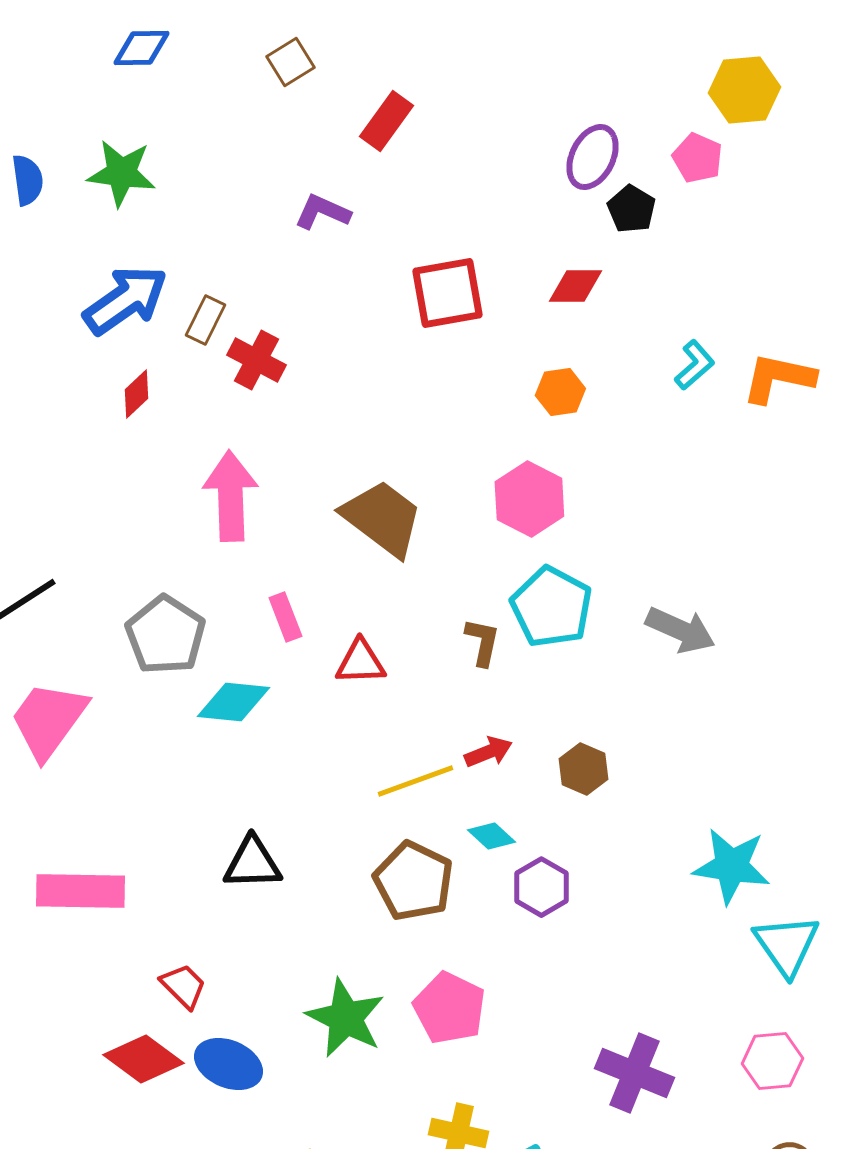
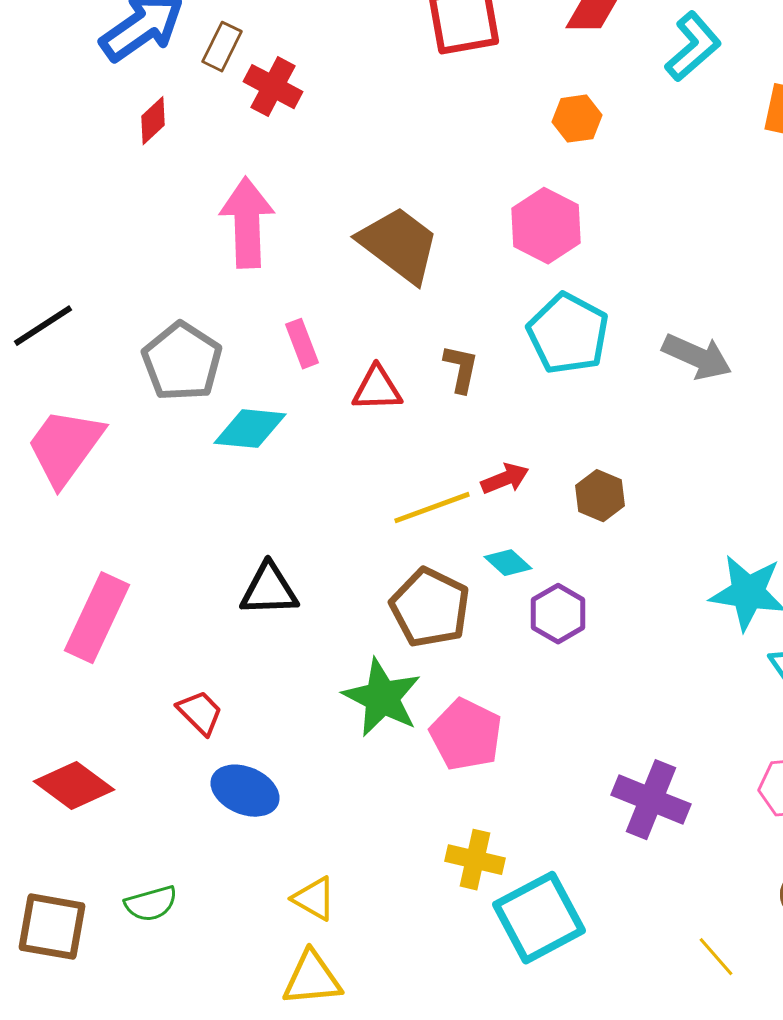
cyan L-shape: (694, 365) -> (693, 47), moved, size x1.4
brown L-shape: (482, 642) -> (461, 369), moved
pink rectangle: (80, 891) -> (97, 618), turned -66
green star: (345, 1018) -> (382, 698), moved
red diamond: (143, 1059) -> (74, 786), moved

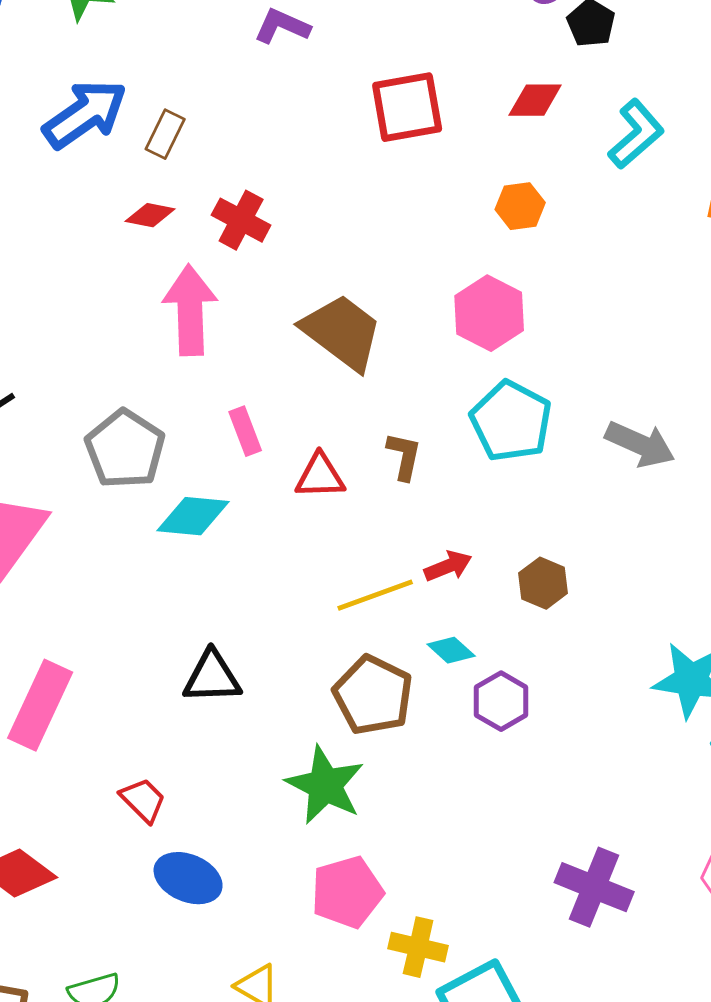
red cross: (273, 87) -> (241, 220), moved
red diamond: (153, 121) -> (150, 215), moved, turned 54
pink pentagon: (466, 735) -> (347, 892), moved, turned 30

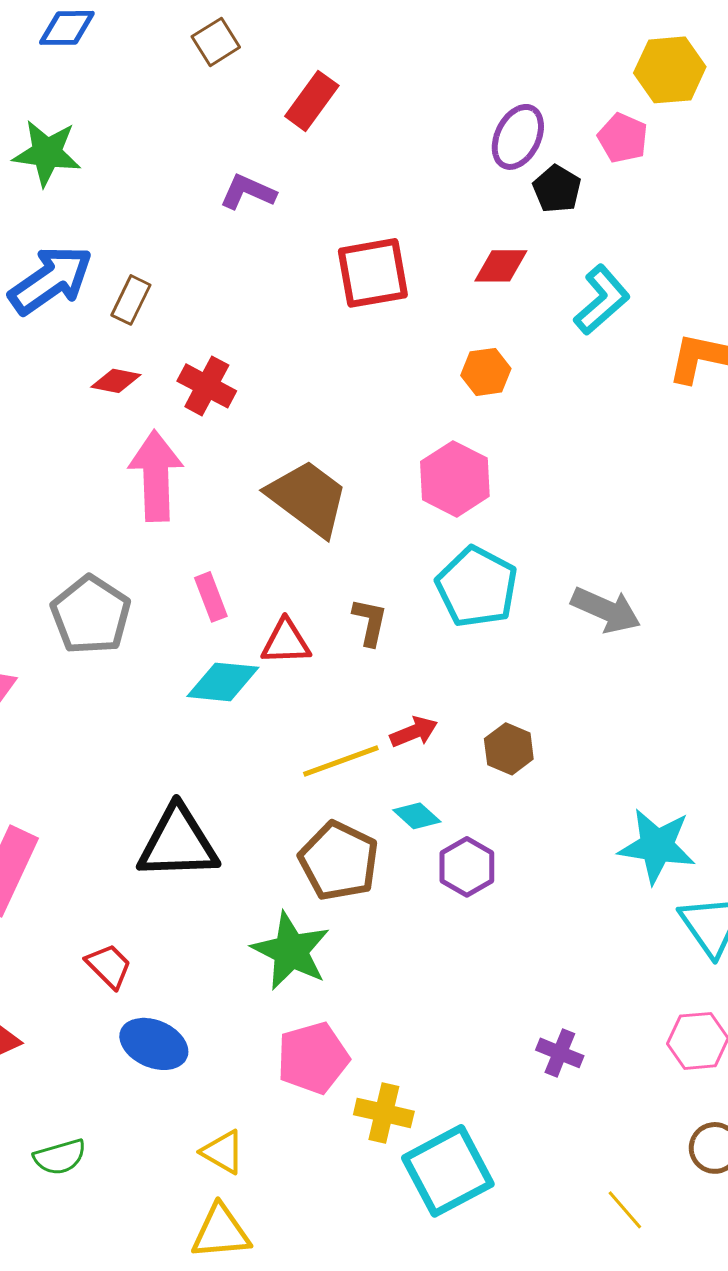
cyan diamond: (193, 516) -> (223, 682), moved
black triangle: (212, 677) -> (178, 843), size x1.4
purple cross: (594, 887) -> (560, 1053), size x0.6

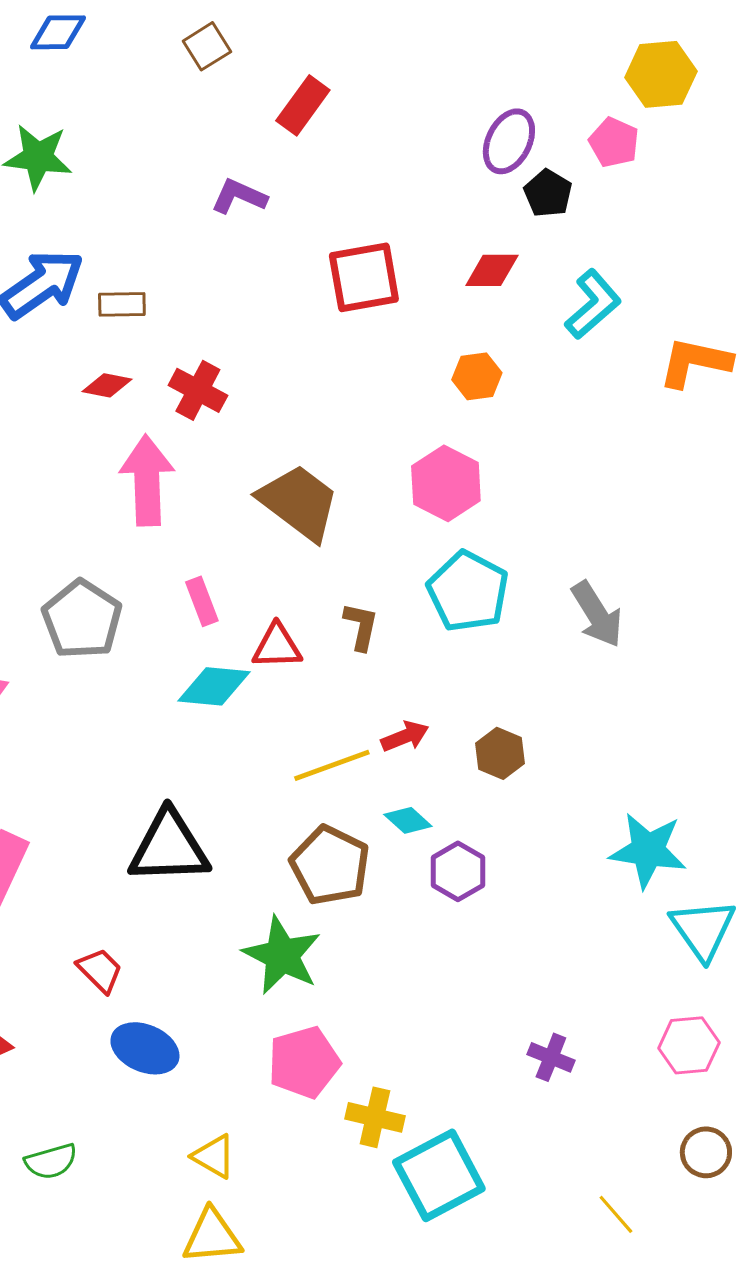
brown rectangle: (131, 300) -> (122, 304), turned 63
gray arrow: (606, 610) -> (597, 614), turned 34

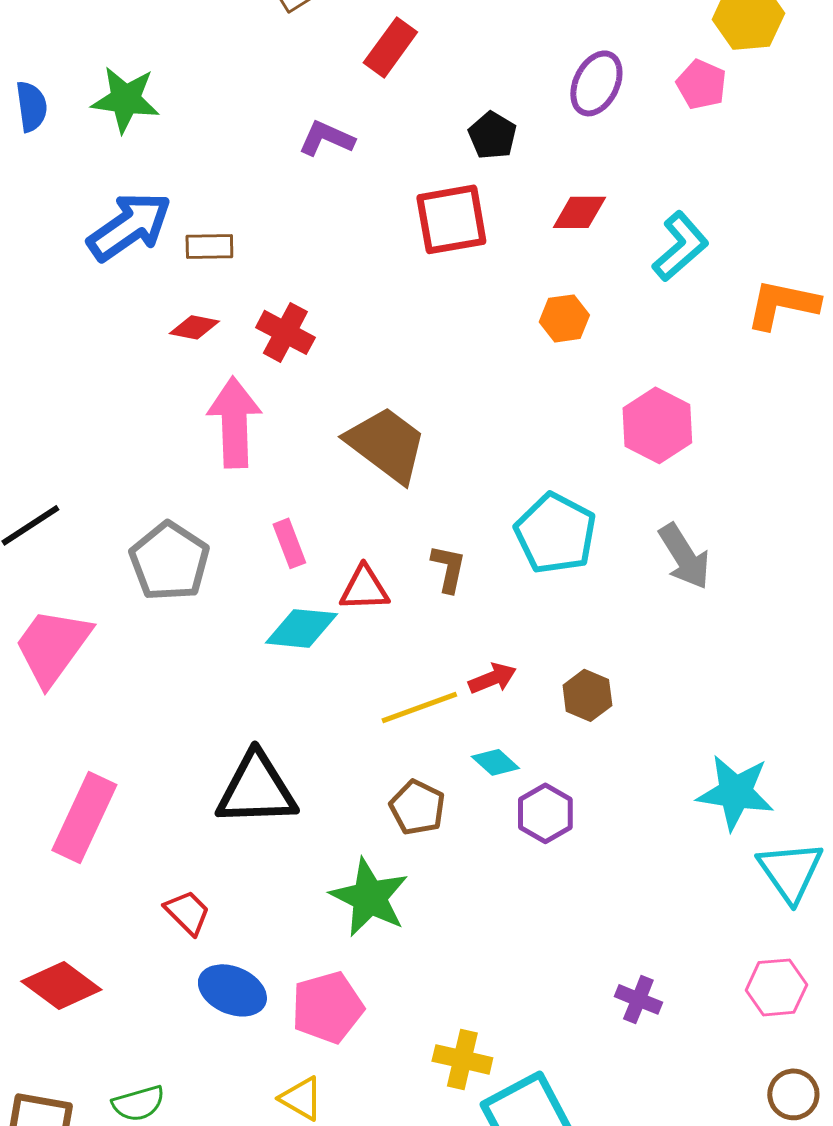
black pentagon: (548, 193) -> (492, 135), moved
pink hexagon: (446, 483) -> (657, 425), moved
brown pentagon: (330, 865) -> (417, 807), size x0.7
pink pentagon: (304, 1062) -> (327, 1007), moved

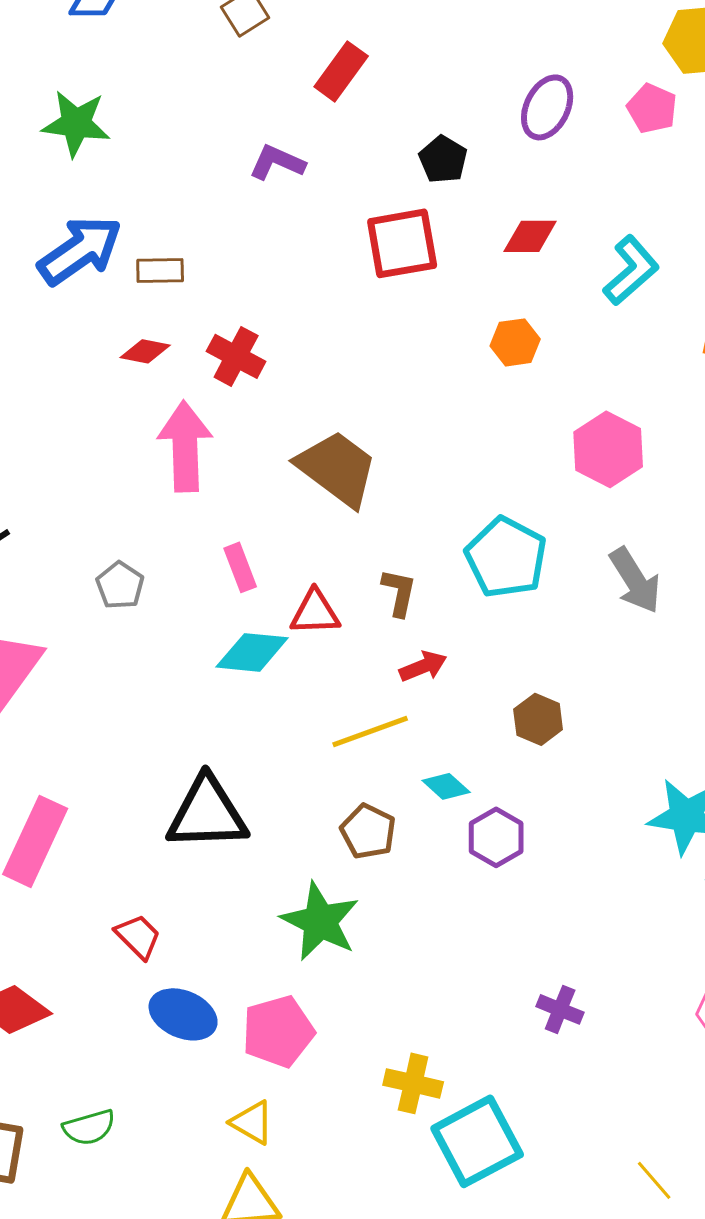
gray pentagon: (169, 561) -> (120, 585), size x0.6
red arrow: (492, 678) -> (423, 666), moved
purple cross: (638, 999) -> (560, 1009), moved

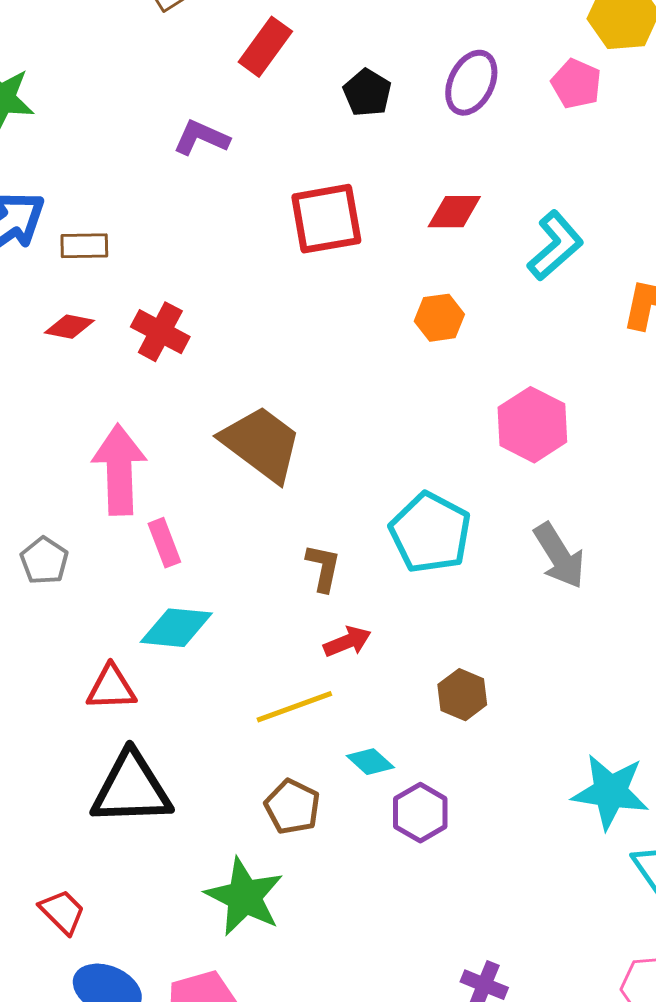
black pentagon: (443, 159) -> (367, 93), moved
pink arrow: (185, 446) -> (119, 470), moved
red triangle: (315, 612) -> (111, 688), moved

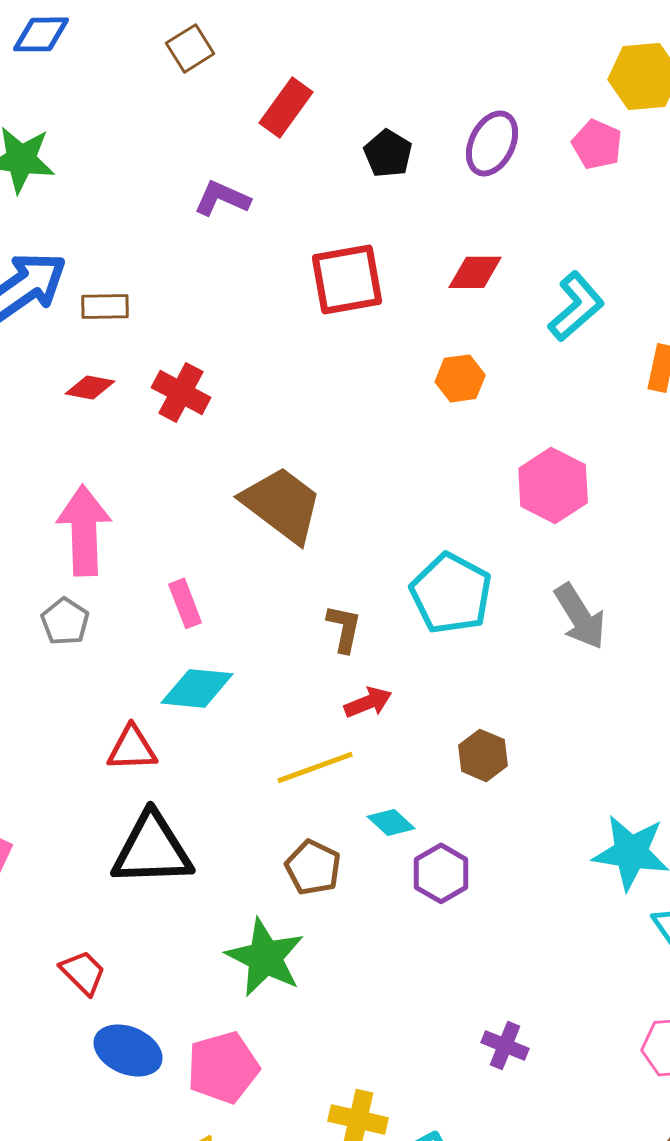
pink arrow: (119, 470) -> (84, 530), moved

